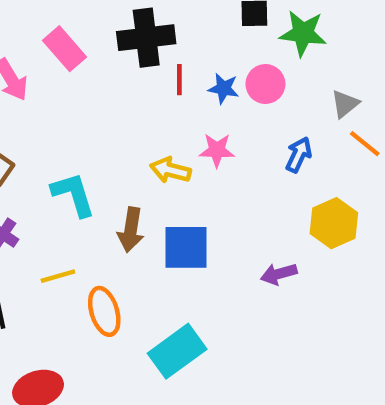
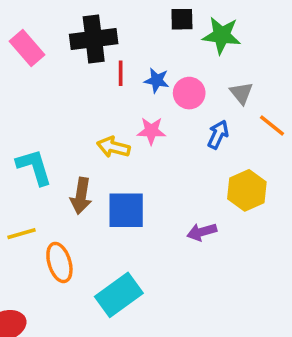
pink circle: (265, 84) -> (189, 93), moved
gray triangle: (345, 104) -> (241, 93), moved, turned -30

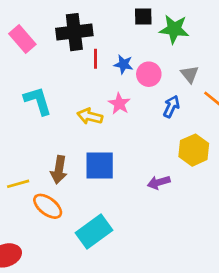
pink star: (151, 131) -> (119, 104), turned 30
cyan L-shape: (34, 167) -> (38, 101), moved
brown arrow: (81, 196) -> (59, 170), moved
orange ellipse: (59, 262) -> (48, 206), turned -36

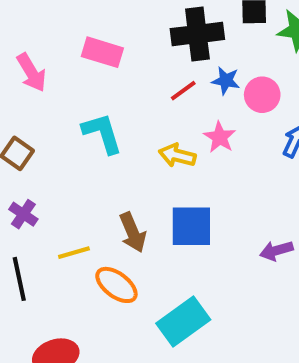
black cross: (74, 32) -> (197, 34), moved
pink rectangle: (22, 39) -> (102, 52), moved, turned -32
red line: (95, 59) -> (183, 91), moved, turned 54
brown arrow: (59, 170) -> (133, 232), turned -32

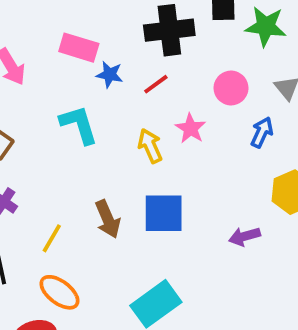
blue star: (226, 81) -> (110, 75), moved
yellow arrow: (177, 155) -> (150, 146), turned 52
yellow line: (74, 253) -> (52, 238), turned -44
orange ellipse: (116, 285) -> (59, 292), moved

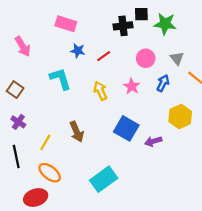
black cross: (169, 30) -> (123, 26), moved, size x0.7
pink rectangle: (79, 48) -> (66, 24), moved
pink star: (191, 128) -> (132, 86), moved
blue square: (164, 213) -> (126, 128), moved, turned 30

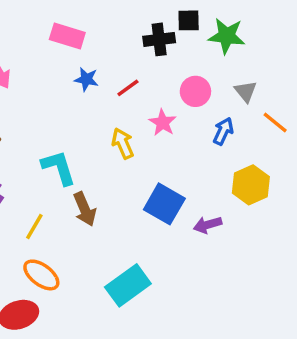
cyan L-shape: (60, 79) -> (59, 168), moved
pink star: (132, 86) -> (163, 123), moved

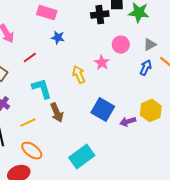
red line: (128, 88) -> (30, 58), moved
gray triangle: (246, 91) -> (150, 45), turned 40
blue arrow: (223, 131) -> (146, 68), moved
yellow hexagon: (251, 185) -> (151, 111), moved
yellow line: (34, 226) -> (28, 123), turned 35

